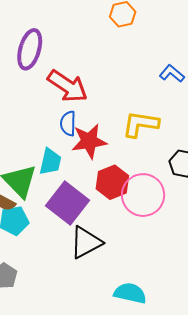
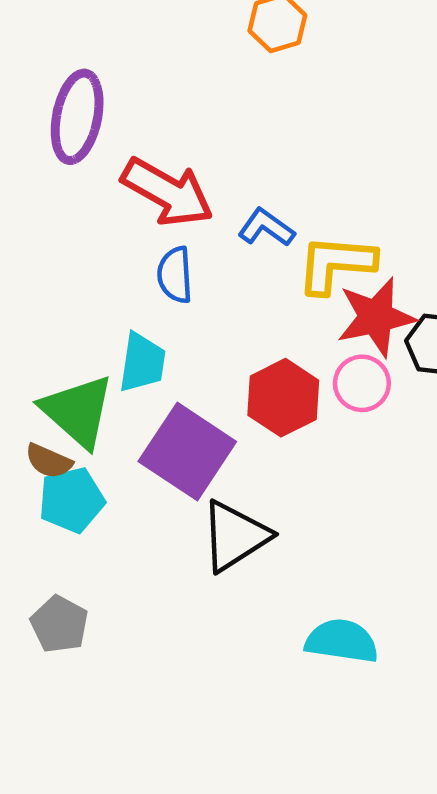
blue L-shape: (172, 74) -> (266, 228), moved
red star: (89, 141) -> (376, 317), moved
pink circle: (143, 195) -> (362, 383), moved, size x0.6

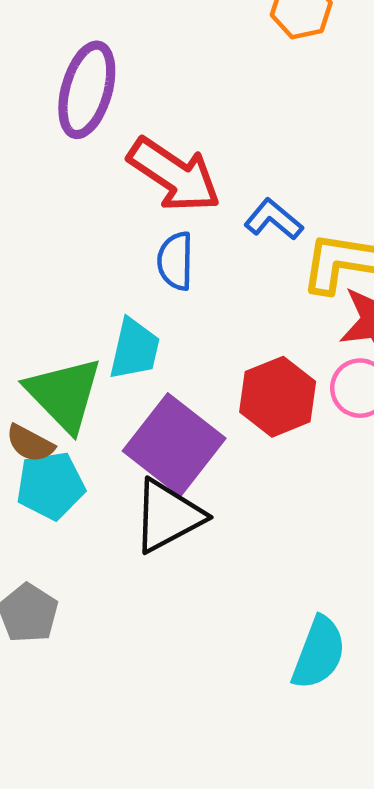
black triangle: (235, 536) -> (168, 516), moved
cyan semicircle: (342, 641) -> (319, 653), turned 98

